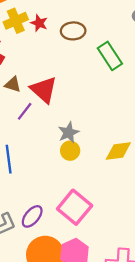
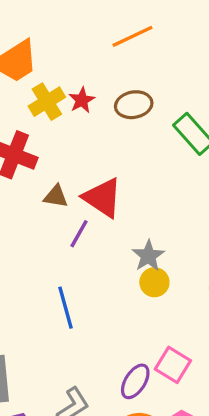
red star: (39, 23) -> (82, 100), turned 30
pink square: (75, 207) -> (173, 365), size x0.7
purple ellipse: (32, 216) -> (135, 381), moved

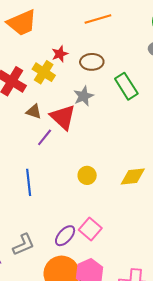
yellow cross: (47, 102) -> (44, 72), moved, turned -35
gray star: (148, 256) -> (84, 96), moved

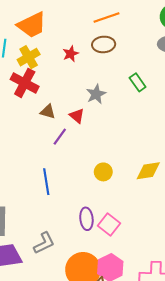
brown ellipse: (92, 62) -> (104, 44), moved
yellow cross: (44, 72) -> (29, 57), moved, turned 30
green rectangle: (126, 86) -> (138, 82), size x0.7
red triangle: (63, 117) -> (77, 116), size x0.6
purple ellipse: (65, 236) -> (86, 219), moved, turned -45

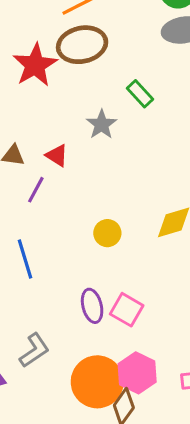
brown ellipse: (104, 44) -> (82, 45), size x1.4
red star: (71, 54) -> (35, 65), size x1.8
gray star: (96, 94) -> (102, 124), moved

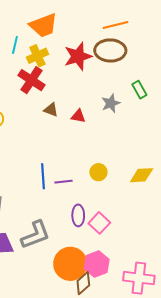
red triangle: (57, 156) -> (78, 116), turned -35
purple line: (36, 190) -> (63, 182), moved, turned 42
gray L-shape: (34, 350) -> (36, 235), size x1.4

